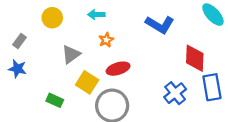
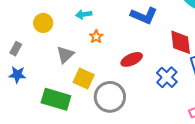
red ellipse: (118, 69) -> (132, 59), moved
green rectangle: (55, 100) -> (56, 99), size x1.8

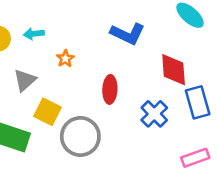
cyan arrow: (84, 14) -> (34, 34), moved
red ellipse: (132, 59) -> (110, 89), turned -65

